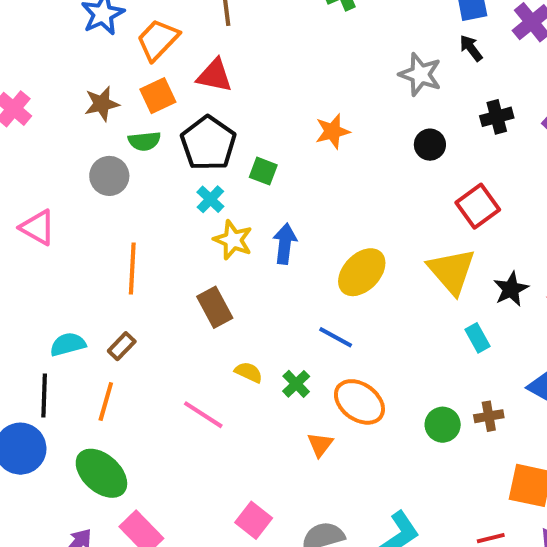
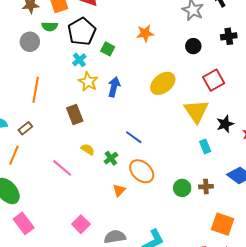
yellow ellipse: (362, 272) -> (163, 83), moved

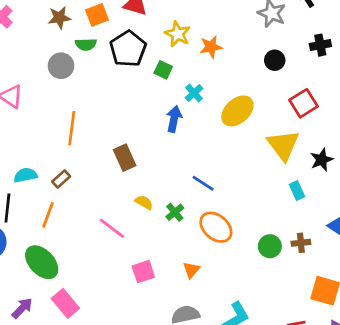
cyan cross: (79, 60) -> (194, 93), moved
yellow star: (88, 82) -> (178, 34), moved
orange triangle: (119, 190) -> (191, 270), moved
pink square: (81, 224) -> (143, 272), moved, turned 30

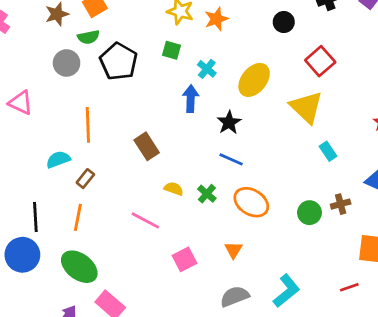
black pentagon: (128, 49) -> (119, 61), moved
black star: (322, 160) -> (229, 122), moved
cyan semicircle: (26, 175) -> (58, 159), moved

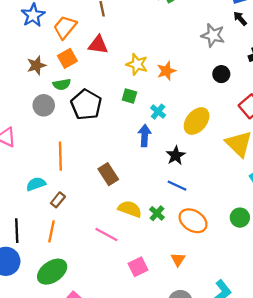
yellow semicircle: (174, 189) -> (130, 209), size x1.5
green circle: (309, 213) -> (240, 218), moved
green ellipse: (79, 267) -> (52, 272), turned -72

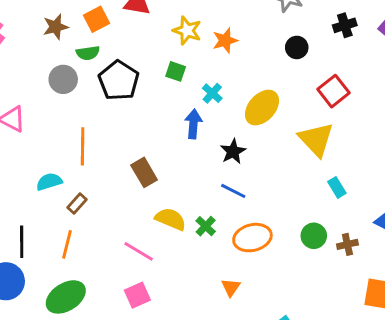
orange ellipse: (193, 221) -> (252, 238), turned -48
pink square: (138, 267) -> (137, 295), moved

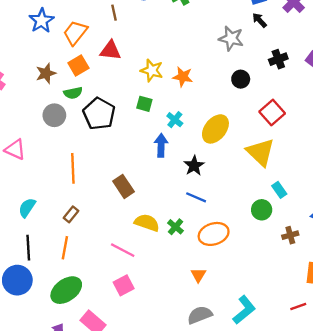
orange star: (225, 41) -> (183, 77), turned 30
cyan semicircle: (49, 182) -> (27, 208), moved, turned -36
green circle: (314, 236) -> (262, 210), moved

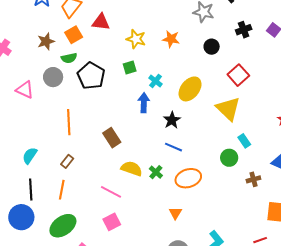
orange star: (183, 77) -> (171, 39), moved
green square: (144, 104) -> (130, 67), turned -32
pink triangle: (15, 149) -> (25, 90), moved

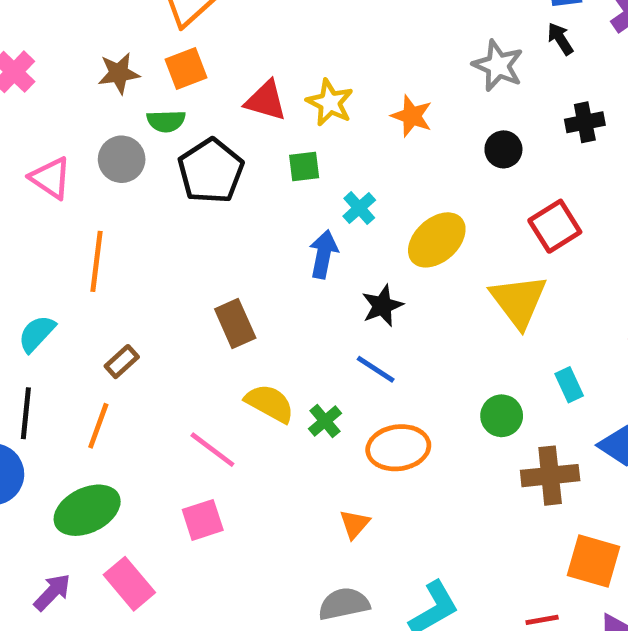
red triangle: (101, 22) -> (266, 101), moved
orange line: (69, 122) -> (97, 261), moved
cyan rectangle: (244, 141) -> (569, 385), moved
brown cross: (253, 179) -> (550, 476), size x1.6

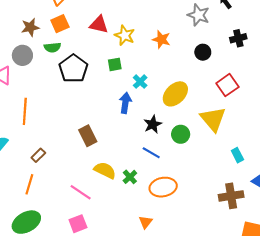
red triangle: (266, 101) -> (99, 25), moved
gray circle: (122, 159) -> (22, 55), moved
green circle: (502, 416) -> (181, 134), moved

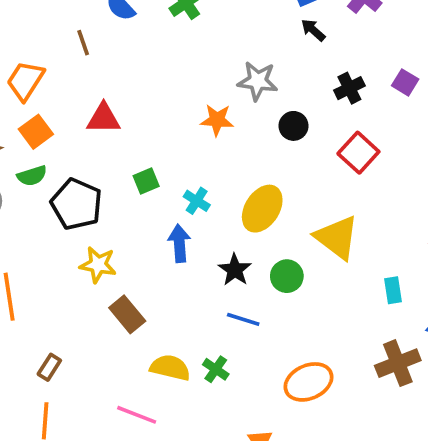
gray star: (198, 15) -> (258, 81), moved
yellow star: (125, 35) -> (98, 265), moved
red square: (227, 85) -> (358, 153), moved
cyan rectangle: (237, 155) -> (393, 290), turned 32
orange ellipse: (163, 187) -> (309, 382), moved

